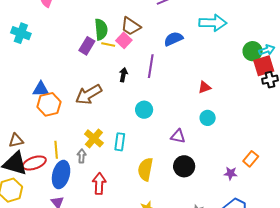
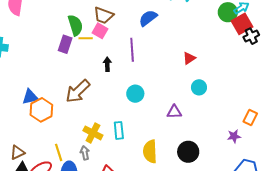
black circle: (184, 166) -> (188, 152), moved

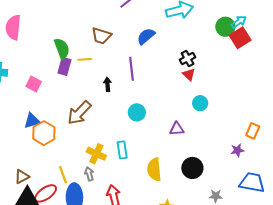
green semicircle: (75, 25) -> (62, 49), moved
pink square: (100, 31) -> (34, 84), moved
black cross: (251, 36) -> (188, 59), moved
red triangle: (189, 58) -> (189, 75), turned -40

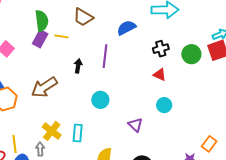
green circle: (225, 27) -> (191, 54), moved
black cross: (188, 59) -> (161, 49), moved
red triangle: (189, 75) -> (160, 75), turned -32
purple triangle: (177, 129) -> (135, 125), turned 35

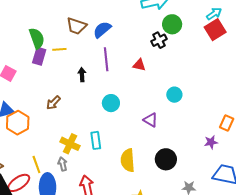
blue semicircle: (126, 28) -> (102, 30), moved
green circle: (191, 54) -> (172, 24), moved
red triangle: (160, 75) -> (139, 65), moved
brown arrow: (44, 87) -> (53, 103), size x0.6

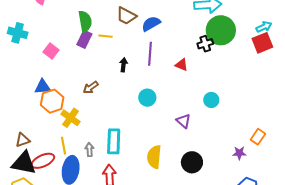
green circle: (172, 24) -> (221, 30), size x1.5
cyan rectangle: (96, 140) -> (114, 141), moved, size x1.4
yellow cross: (70, 144) -> (71, 118), moved

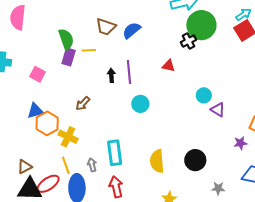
purple line: (150, 54) -> (129, 72), moved
purple triangle: (183, 121) -> (218, 110), moved

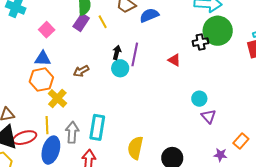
yellow line: (89, 50) -> (103, 22), turned 48
cyan circle: (140, 104) -> (120, 68), moved
blue triangle: (35, 111) -> (43, 58), moved
gray arrow: (92, 165) -> (72, 132), size x1.5

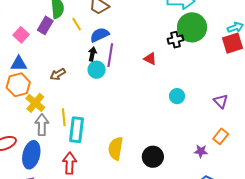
blue semicircle: (149, 15) -> (100, 35), moved
purple rectangle: (81, 22) -> (45, 25), moved
purple triangle: (209, 116) -> (221, 101), moved
yellow line: (47, 125) -> (64, 117), moved
gray arrow: (72, 132) -> (42, 125), moved

